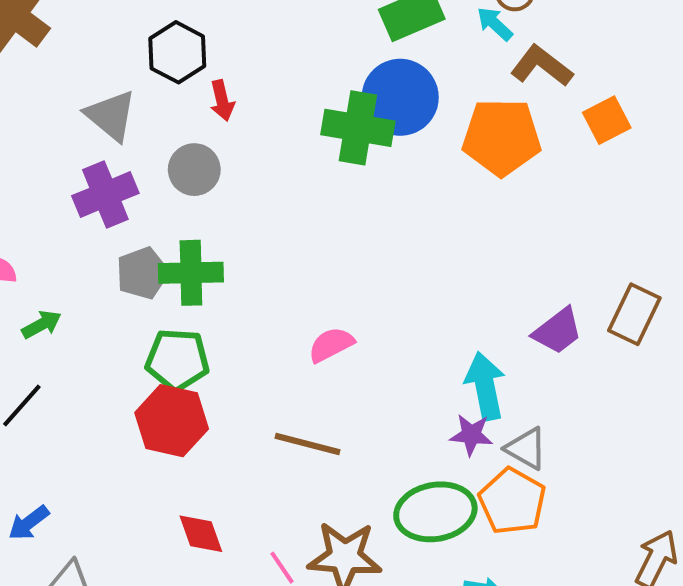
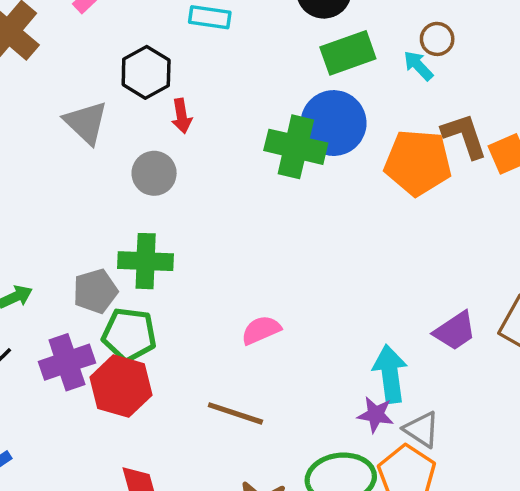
brown L-shape: (542, 66) -> (464, 136), moved, turned 30
purple cross: (105, 194) -> (67, 362), moved
gray pentagon: (142, 273) -> (95, 291), moved

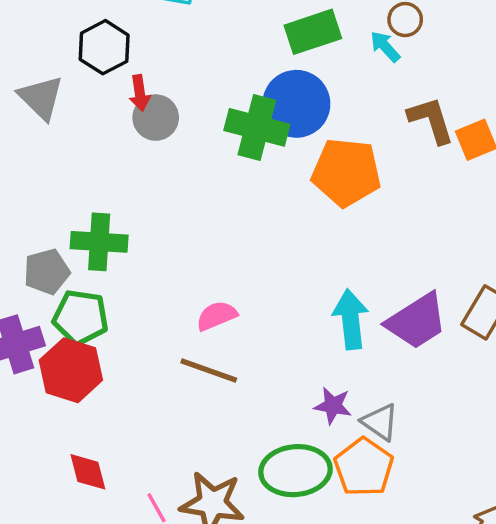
orange pentagon: (418, 163) -> (346, 172), moved
gray circle: (154, 173) -> (156, 118), moved
purple trapezoid: (455, 331) -> (417, 321), size x1.4
cyan arrow: (390, 374) -> (351, 319), moved
brown line: (235, 413) -> (209, 371), moved

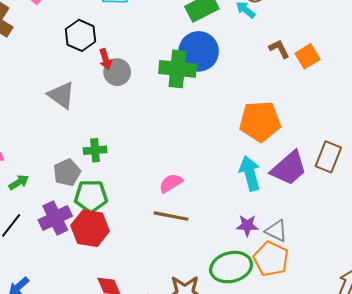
gray triangle: (41, 98) -> (61, 95), moved
brown L-shape: (431, 120) -> (279, 49), size x0.7
orange pentagon: (346, 172) -> (260, 121), moved
green cross: (99, 242) -> (95, 150), size x0.7

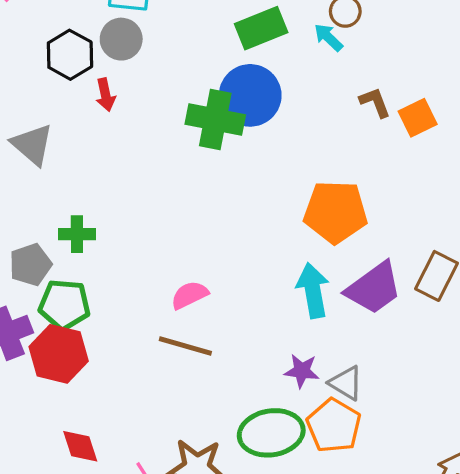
gray circle: (117, 72) -> (121, 39), moved

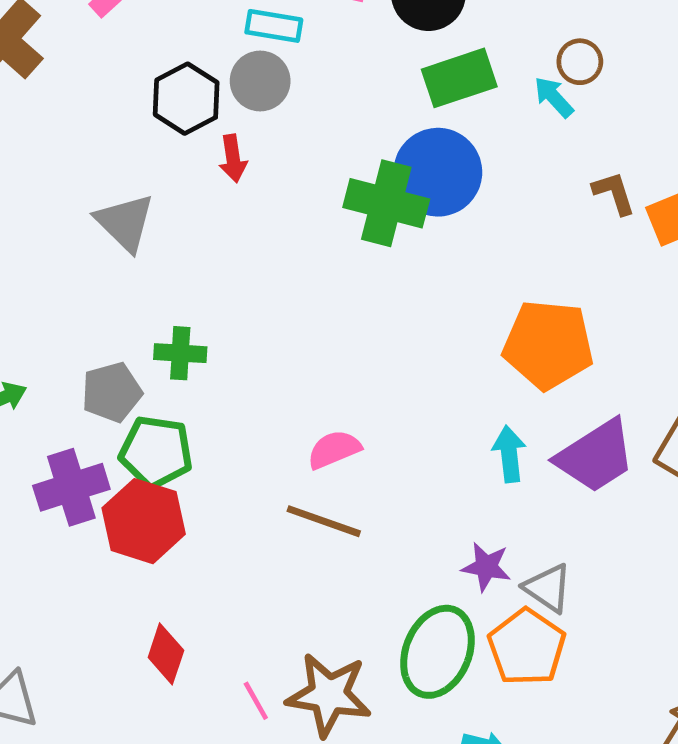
cyan arrow: (313, 290) -> (509, 454), size x0.7
green ellipse: (271, 433) -> (437, 652), turned -62
red diamond: (80, 446) -> (166, 654), turned 33

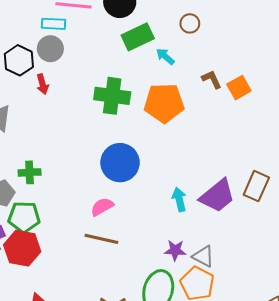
cyan arrow: (554, 97) -> (165, 56), moved
blue circle: (438, 172) -> (120, 163), moved
orange pentagon: (548, 345) -> (164, 103), moved

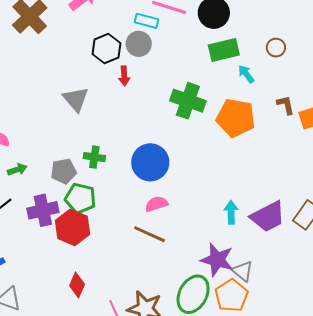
blue circle: (120, 163) -> (150, 162), moved
purple star: (175, 250) -> (217, 260), size x1.6

